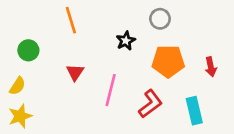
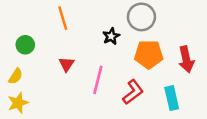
gray circle: (160, 19) -> (141, 17), size x1.5
red arrow: (211, 67) -> (186, 59), size x1.5

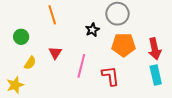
yellow semicircle: (16, 76) -> (30, 63), moved
red L-shape: (133, 92) -> (110, 76), turned -60
cyan rectangle: (172, 98) -> (156, 75), moved

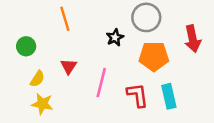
red arrow: (155, 49) -> (193, 39), moved
cyan rectangle: (156, 75) -> (169, 96), moved
yellow star: (15, 85) -> (42, 104), moved, turned 30

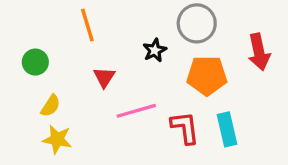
red triangle: (69, 66) -> (104, 77), moved
pink line: (101, 83) -> (136, 111), turned 60

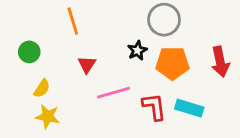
black star: (155, 50) -> (137, 51), moved
red arrow: (259, 52) -> (220, 62), moved
cyan rectangle: (227, 129) -> (189, 108), turned -60

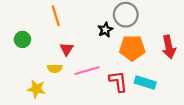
black star: (137, 51) -> (105, 30), moved
yellow semicircle: (42, 88) -> (55, 68), moved, turned 56

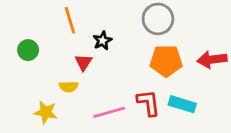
black star: (105, 30) -> (102, 41), moved
red arrow: (169, 47) -> (212, 60), turned 95
pink line: (87, 71) -> (109, 112), moved

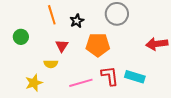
black star: (102, 41) -> (77, 21), moved
orange pentagon: (166, 61) -> (98, 45), moved
yellow star: (46, 112) -> (34, 83), turned -30

